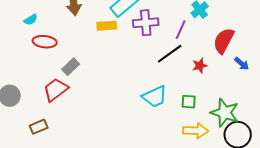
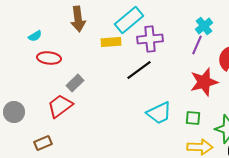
purple line: (181, 30) -> (197, 45), moved
black line: (170, 54) -> (139, 70), moved
red star: (200, 66) -> (204, 82), size x1.8

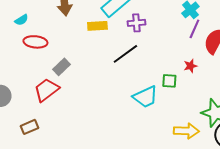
purple cross: (150, 39) -> (136, 23), size x0.7
purple line: (197, 45) -> (194, 29), moved
red star: (204, 82) -> (190, 66), size x0.5
green square: (193, 118) -> (169, 81), moved

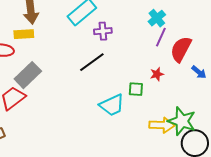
yellow rectangle: (97, 26) -> (24, 34), moved
gray rectangle: (61, 67) -> (28, 75), size x1.5
yellow arrow: (186, 131) -> (162, 125), moved

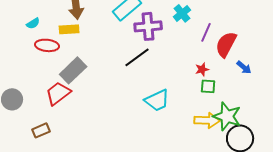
cyan cross: (157, 18) -> (182, 13), moved
purple cross: (103, 31) -> (148, 26), size x1.5
green square: (136, 89) -> (208, 86), moved

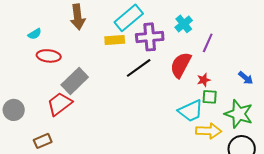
yellow rectangle: (69, 29) -> (115, 40), moved
red semicircle: (226, 44) -> (181, 65), moved
cyan trapezoid: (157, 100) -> (191, 111), moved
green star: (227, 116) -> (239, 114), moved

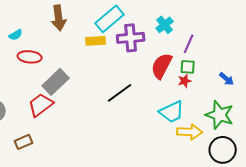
black line: (139, 68) -> (120, 93), moved
green square: (210, 97) -> (188, 67), moved

